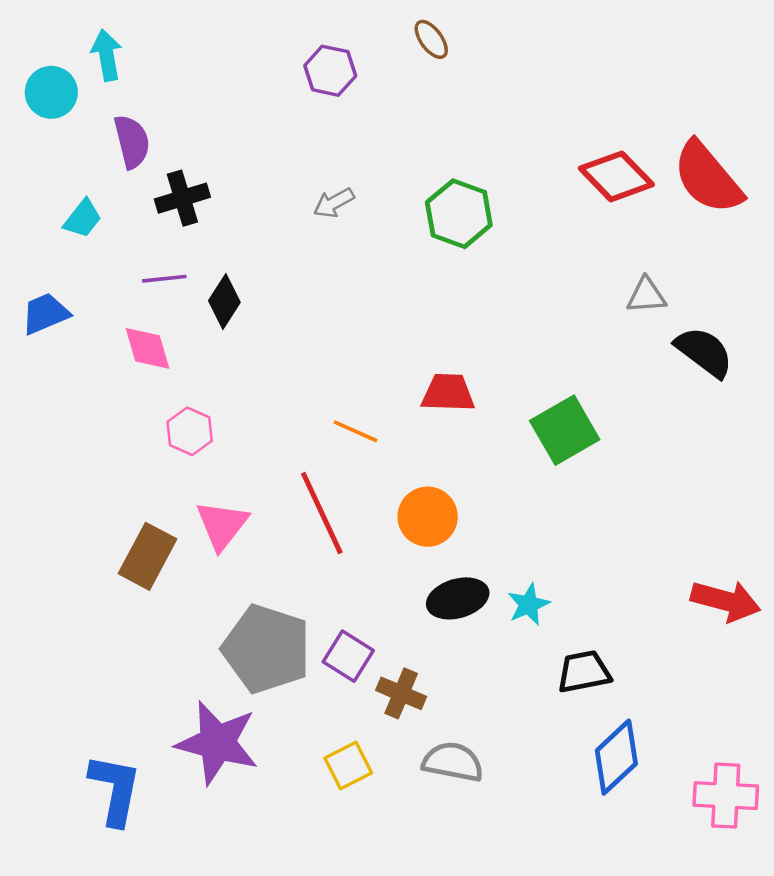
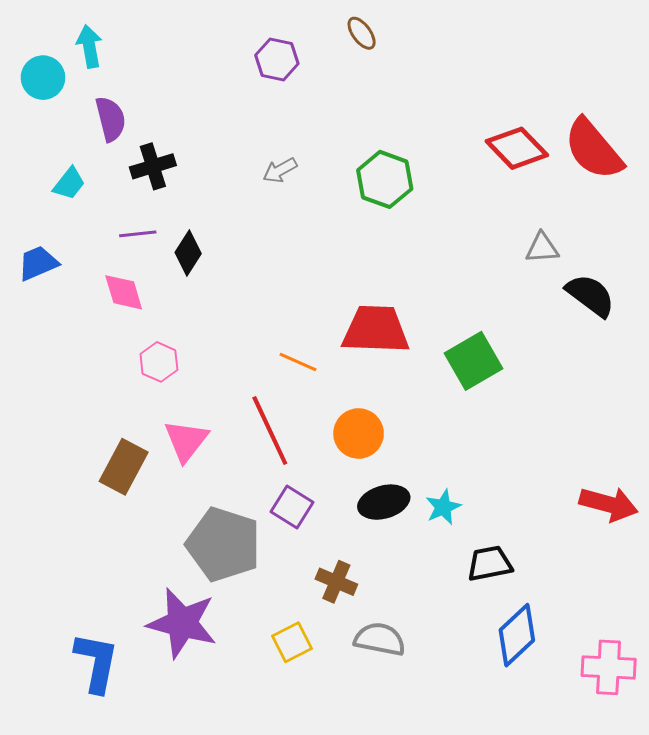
red trapezoid: (448, 393) -> (376, 330), size x1.5
purple square: (348, 656) -> (292, 507), moved

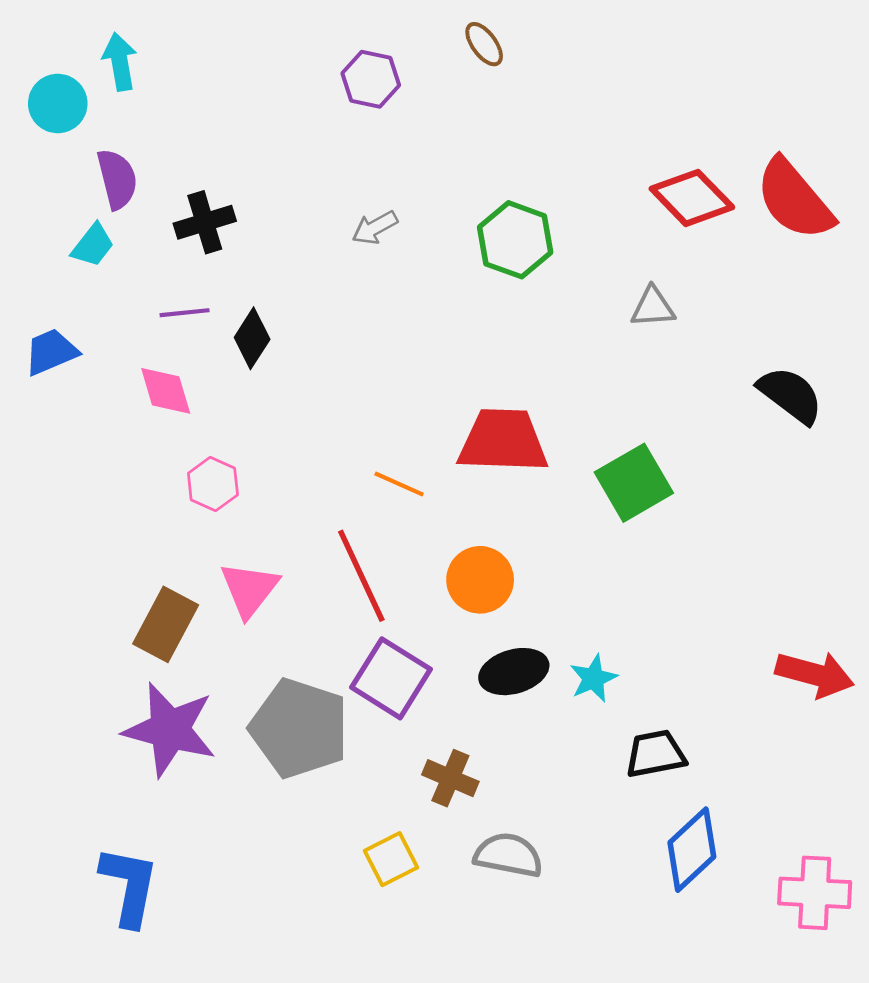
purple semicircle: (111, 119) -> (117, 179), moved
gray triangle: (542, 248) -> (653, 307), moved
purple square: (292, 507) -> (391, 678), size x1.4
purple star: (182, 623) -> (170, 730), moved

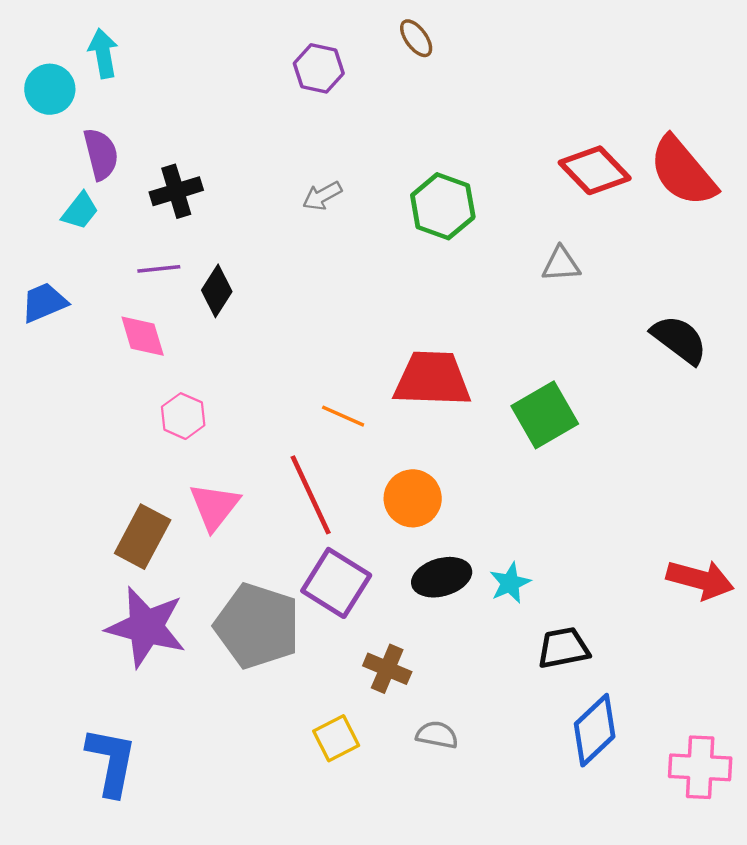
gray semicircle: (508, 855) -> (437, 735), size x0.7

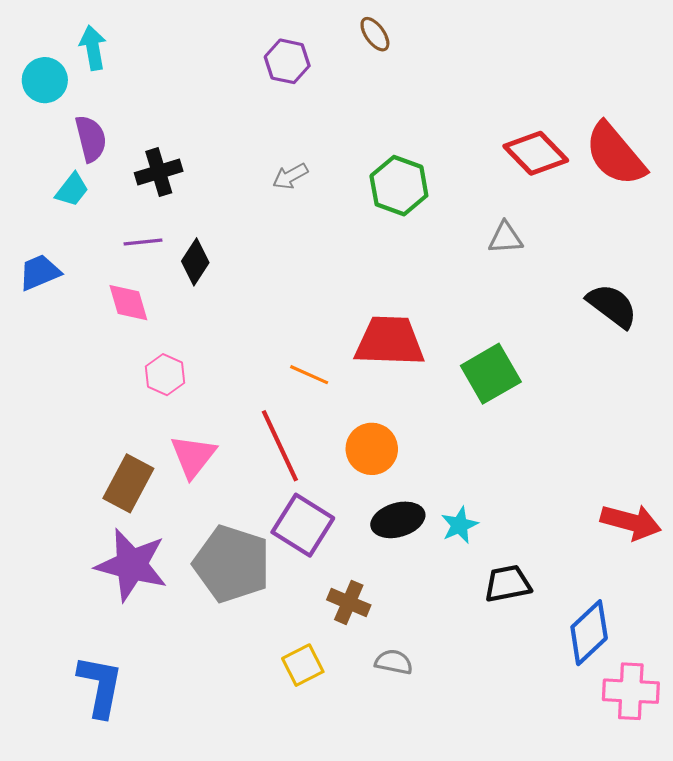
blue diamond: (595, 730) -> (589, 633), moved

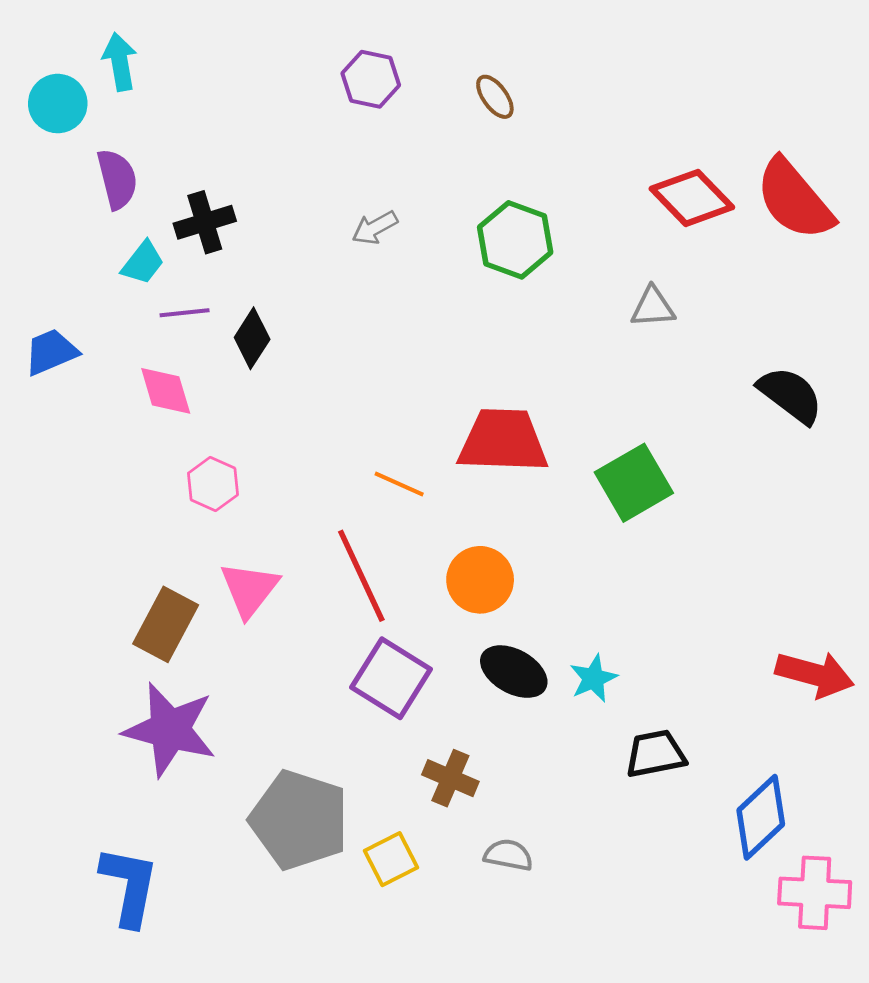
brown ellipse: (375, 34) -> (495, 97), moved
cyan trapezoid: (72, 190) -> (143, 263), moved
black ellipse: (398, 520) -> (514, 672), turned 45
gray pentagon: (232, 564) -> (299, 820), moved

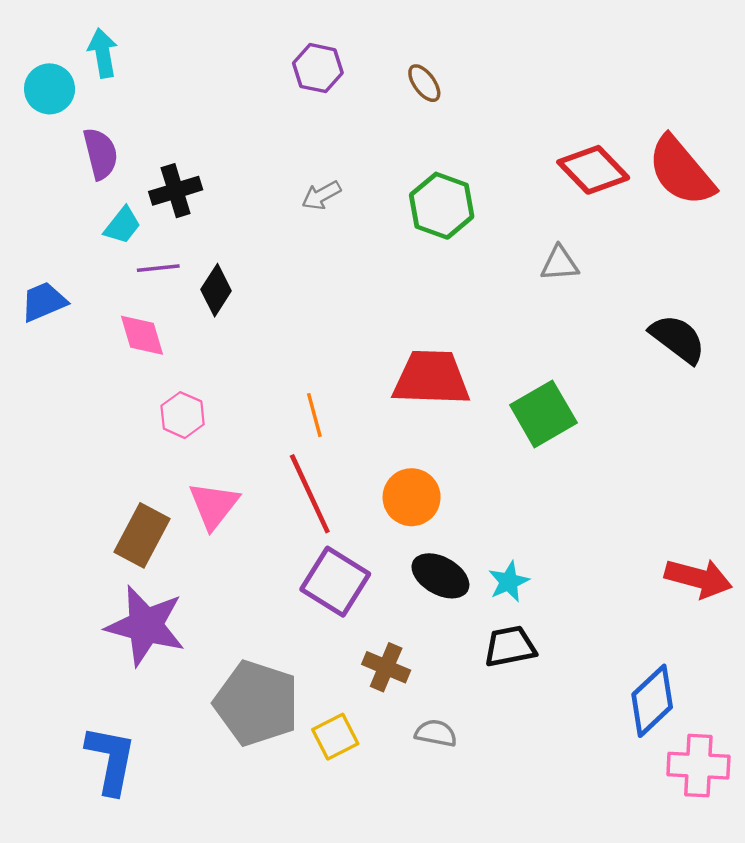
orange line: (399, 484) -> (314, 415), moved, turned 51
black trapezoid: (655, 754) -> (510, 646), moved

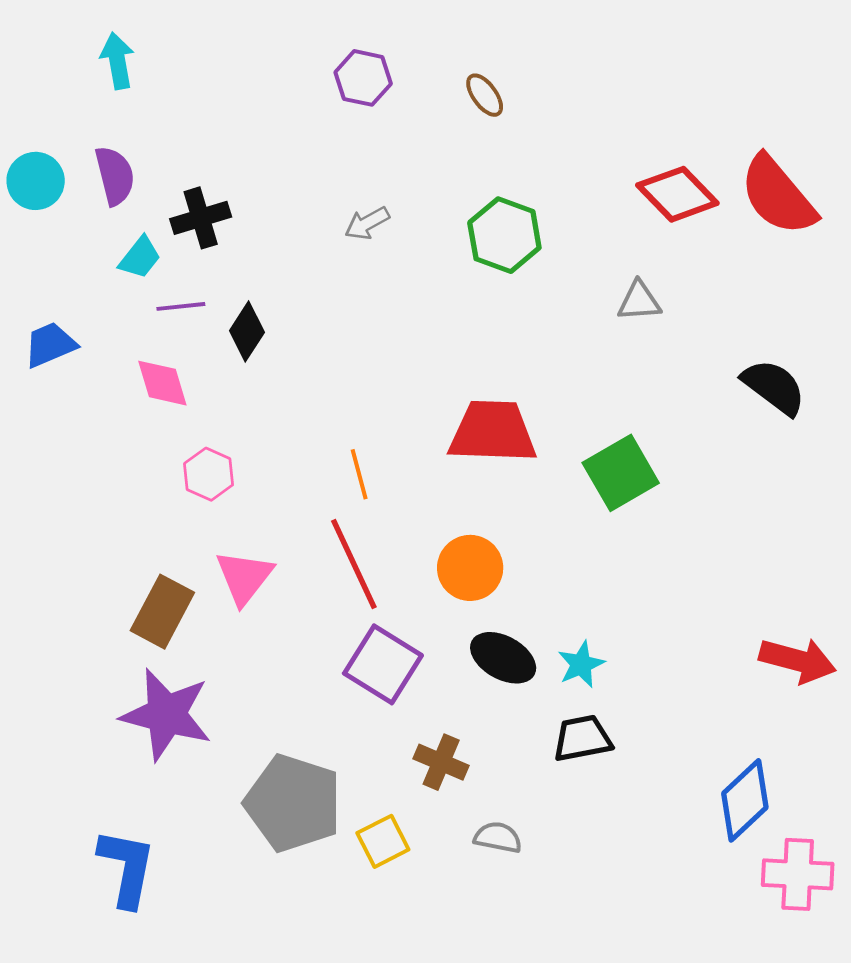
cyan circle: (50, 89) -> (36, 181), moved

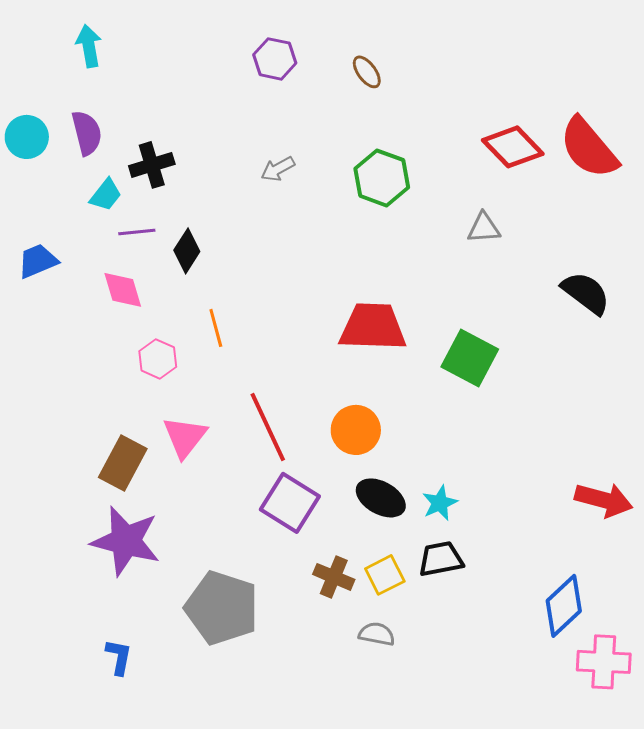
green square: (621, 473) -> (470, 358), turned -32
orange line: (359, 474) -> (216, 328), moved
yellow square: (383, 841) -> (385, 575), moved
blue L-shape: (127, 868) -> (119, 657), moved, size x0.6

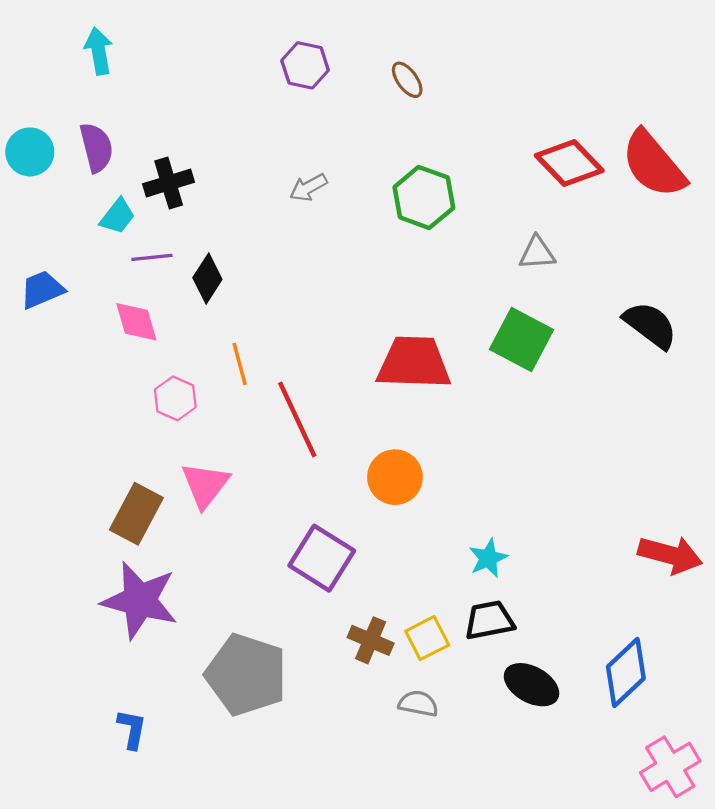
green square: (470, 358) -> (522, 340), moved
red line: (268, 427) -> (297, 419), moved
black ellipse: (381, 498) -> (531, 685), moved
pink cross: (604, 662) -> (670, 767), moved, turned -34

